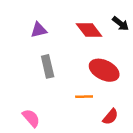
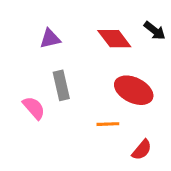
pink semicircle: (31, 118) -> (34, 108), moved

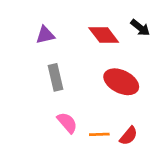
pink semicircle: (34, 108) -> (67, 123), moved
orange line: (108, 124) -> (99, 134), moved

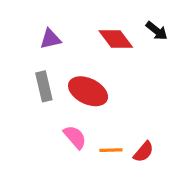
gray rectangle: (55, 77) -> (44, 86), moved
red ellipse: (121, 82) -> (88, 91), moved

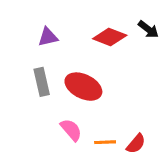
red diamond: (116, 39) -> (110, 37), turned -32

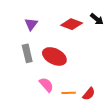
purple triangle: (48, 37) -> (31, 24), turned -40

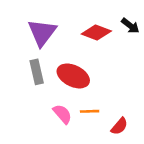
purple triangle: (31, 24) -> (42, 33), size x1.6
orange line: (69, 93) -> (90, 111), moved

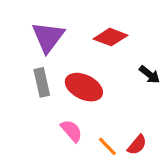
black arrow: (130, 26) -> (150, 75), moved
orange line: (90, 111) -> (107, 146), moved, turned 48

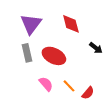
red diamond: (111, 37) -> (71, 24), turned 55
orange line: (107, 146) -> (69, 86), moved

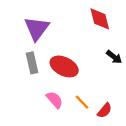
red diamond: (71, 24) -> (100, 19), moved

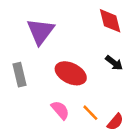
black arrow: (114, 57) -> (114, 63), moved
gray rectangle: (32, 63) -> (20, 75), moved

